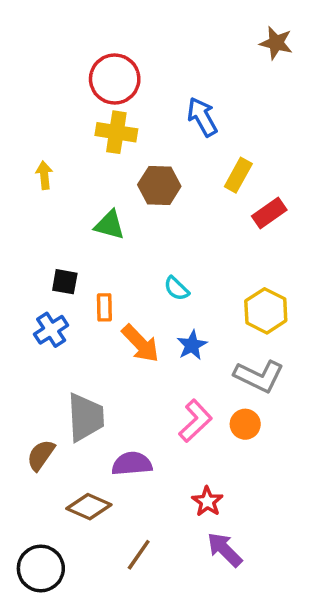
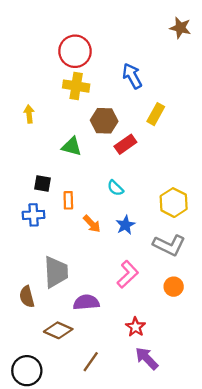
red rectangle: (269, 213) -> (125, 144), moved
blue cross: (51, 330) -> (34, 215), turned 30
orange arrow: (140, 343) -> (92, 224), size x0.7
orange circle: (245, 424) -> (174, 287), moved
brown semicircle: (41, 455) -> (27, 297), turned -50

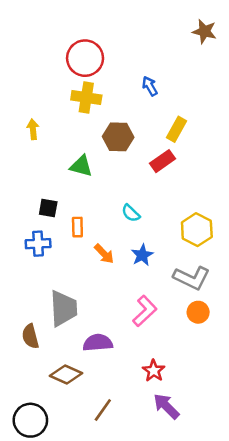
blue arrow: (132, 76) -> (150, 86), size x0.7
red rectangle: (125, 144) -> (163, 161), moved
orange circle: (174, 287) -> (198, 312), moved

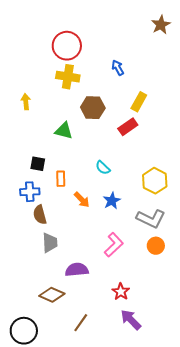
brown star: (204, 31) -> (161, 25), turned 30
gray trapezoid: (63, 308) -> (50, 243), size x0.7
brown semicircle: (30, 336) -> (40, 215), moved

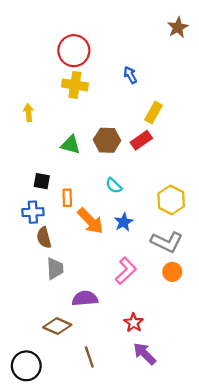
brown hexagon: (93, 108) -> (107, 140), moved
orange arrow: (82, 200) -> (90, 221), size x1.5
brown line: (81, 323) -> (89, 357), turned -54

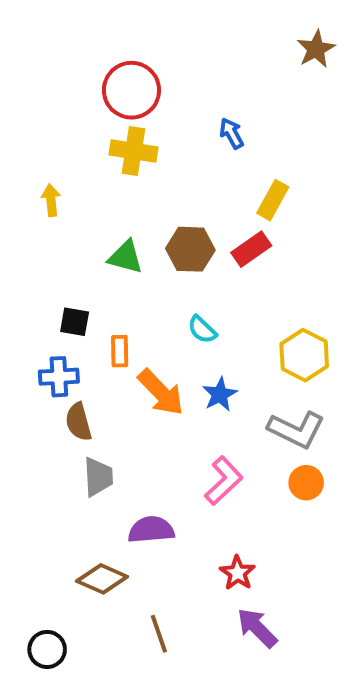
black circle: (26, 366) -> (47, 649), size x0.7

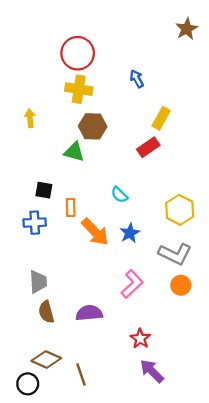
brown hexagon: (190, 249) -> (93, 126), moved
brown semicircle: (78, 422) -> (46, 312), moved
gray trapezoid: (98, 477) -> (38, 282), moved
brown diamond: (102, 579) -> (46, 359), moved
brown line: (159, 634) -> (81, 375), moved

